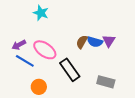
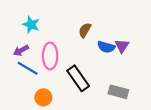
cyan star: (41, 13) -> (31, 25), moved
brown semicircle: (82, 42) -> (85, 30), moved
pink ellipse: (45, 50) -> (50, 56), turned 55

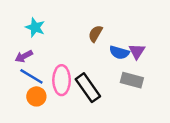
pink ellipse: (50, 56) -> (62, 80), moved
gray rectangle: (118, 92) -> (132, 80), moved
orange circle: (43, 97) -> (36, 96), moved

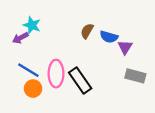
blue semicircle: (119, 53) -> (109, 37), moved
purple arrow: (24, 56) -> (20, 38), moved
gray rectangle: (132, 80) -> (135, 76), moved

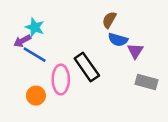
brown semicircle: (87, 31) -> (109, 20), moved
blue line: (28, 70) -> (35, 55), moved
black rectangle: (80, 80) -> (87, 67), moved

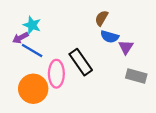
orange circle: (36, 96) -> (33, 89), size x1.6

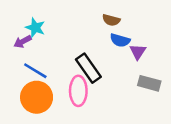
brown semicircle: (102, 18) -> (111, 20), turned -105
blue line: (32, 51) -> (35, 71), moved
pink ellipse: (56, 74) -> (78, 91), moved

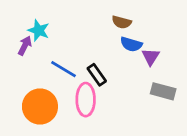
purple arrow: (23, 42) -> (25, 46), turned 144
black rectangle: (88, 68) -> (97, 75), size x0.7
blue line: (35, 71) -> (64, 69), moved

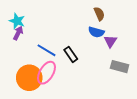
brown semicircle: (122, 22) -> (99, 14), moved, turned -128
cyan star: (39, 30) -> (17, 21), moved
pink ellipse: (86, 100) -> (46, 73), moved, turned 30

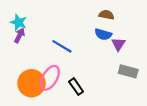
brown semicircle: (99, 14) -> (106, 15), turned -56
blue line: (46, 50) -> (62, 46), moved
black rectangle: (71, 54) -> (76, 87), moved

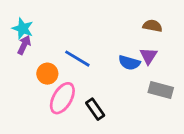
brown semicircle: (106, 15) -> (153, 26), moved
blue semicircle: (103, 34) -> (129, 63), moved
orange circle: (31, 83) -> (47, 74), moved, size x0.6

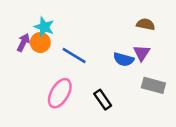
cyan star: (23, 29) -> (44, 27), moved
orange circle: (47, 74) -> (40, 42), moved
black rectangle: (95, 109) -> (103, 100), moved

